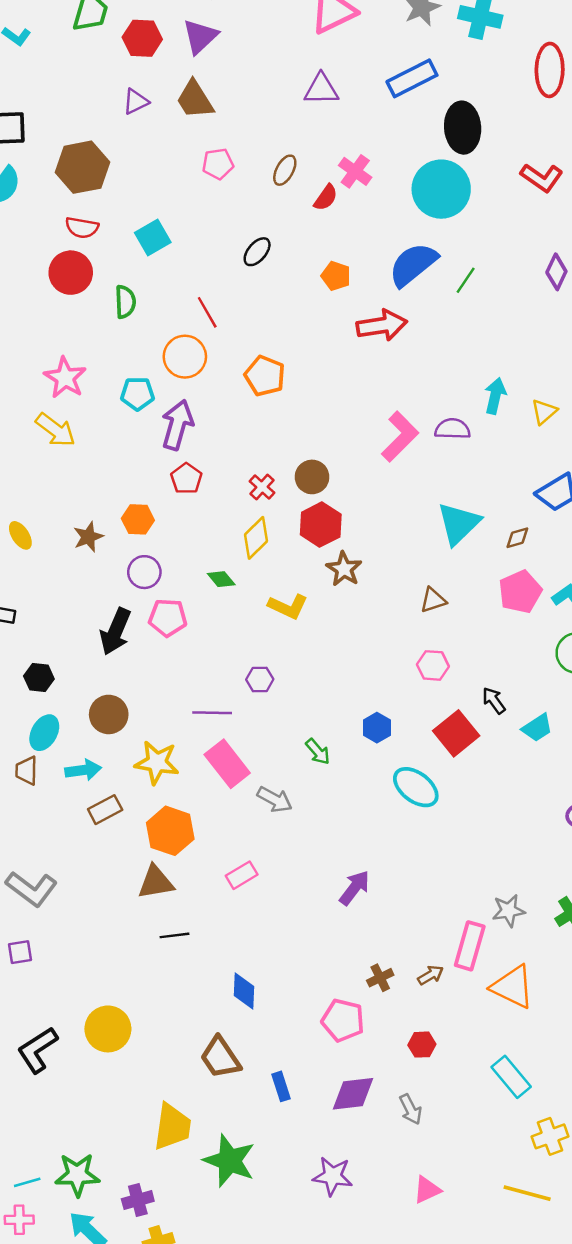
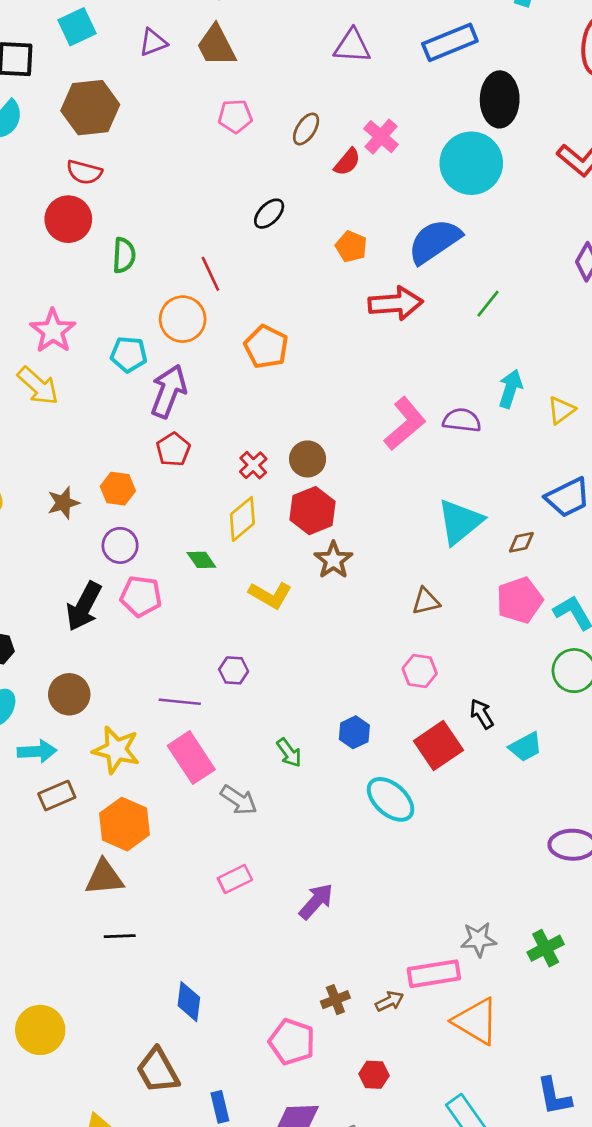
cyan square: (153, 237) -> (77, 27), moved
green line: (466, 280) -> (488, 304), moved
pink rectangle: (242, 875) -> (235, 879), moved
pink rectangle: (470, 946) -> (434, 974), turned 60

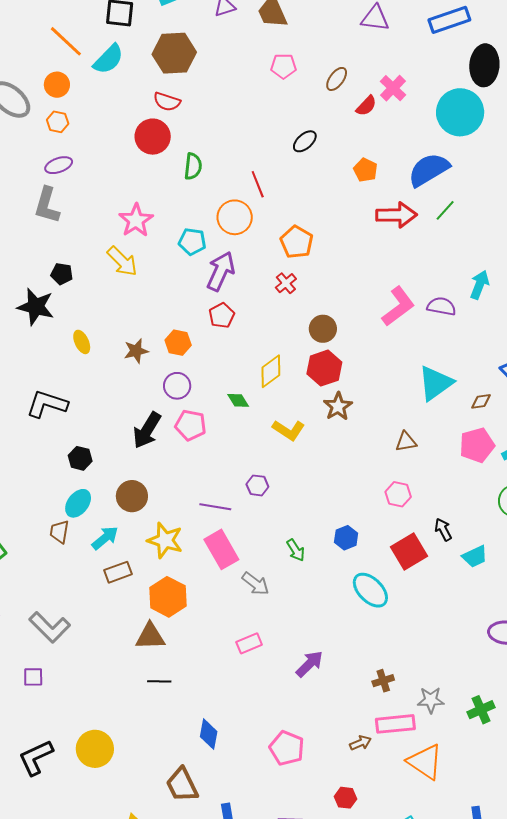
green line: (488, 304) -> (445, 210), moved
red cross: (253, 465) -> (286, 283), moved
cyan arrow: (37, 751) -> (105, 538), turned -40
brown cross: (335, 1000) -> (383, 681), moved
pink pentagon: (292, 1042) -> (287, 748), moved

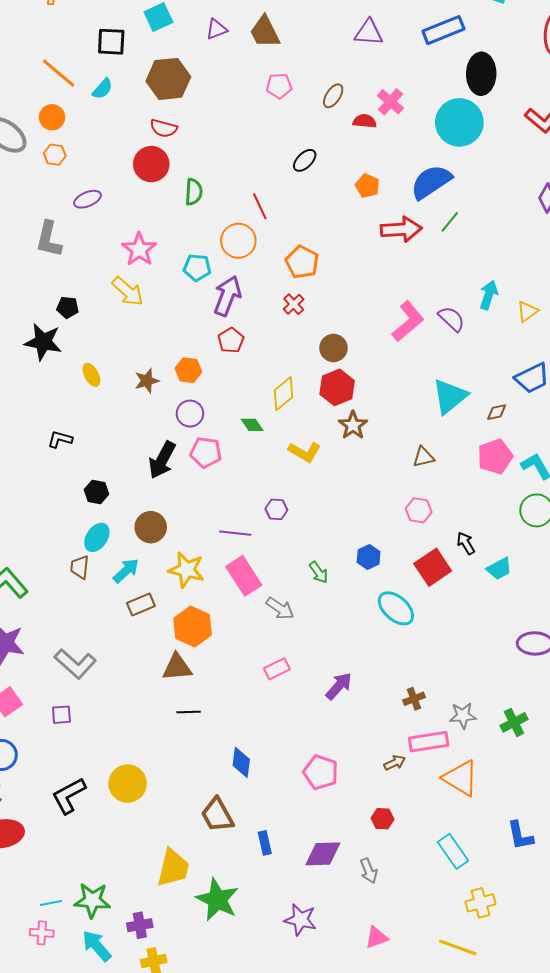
cyan semicircle: (108, 59) -> (102, 89), size x0.7
red semicircle: (366, 106) -> (365, 121), turned -125
purple ellipse: (59, 165) -> (88, 199), moved
purple semicircle: (441, 306) -> (451, 319), turned 36
black L-shape: (47, 404) -> (60, 439), size x0.6

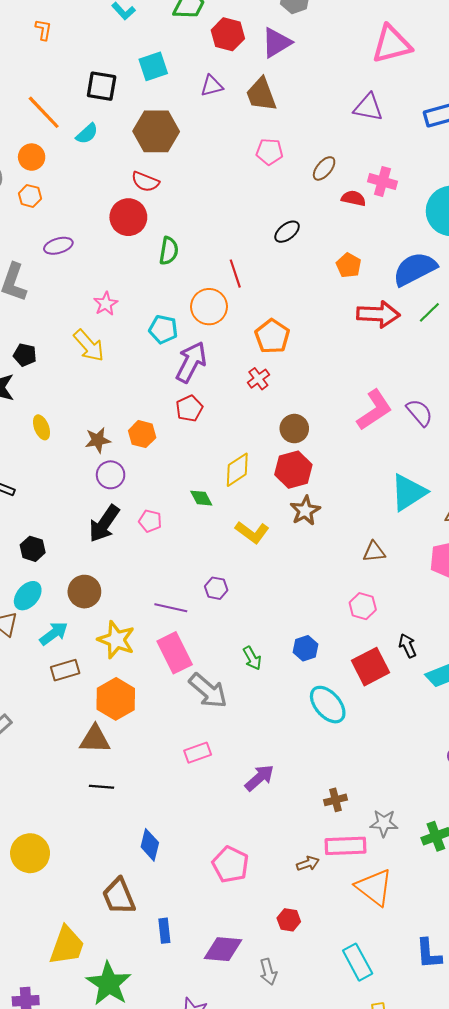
pink cross: (390, 102) -> (382, 182), turned -32
pink star: (139, 249) -> (106, 304), size x0.7
purple circle: (190, 414) -> (111, 475), moved
pink pentagon: (206, 452) -> (150, 521), size x0.7
gray arrow: (280, 608) -> (208, 691), size x1.4

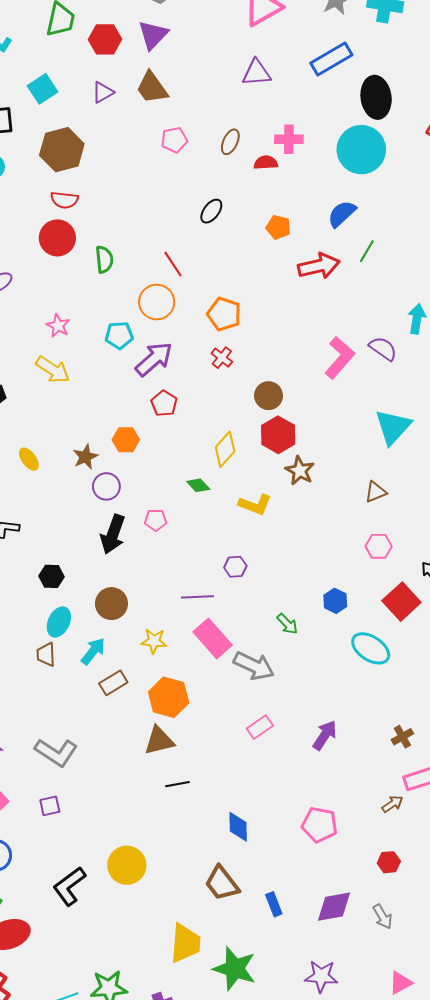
blue semicircle: (415, 269) -> (342, 214), size x0.7
purple arrow: (191, 362) -> (154, 359), turned 36
yellow star: (116, 640) -> (154, 641), size x0.7

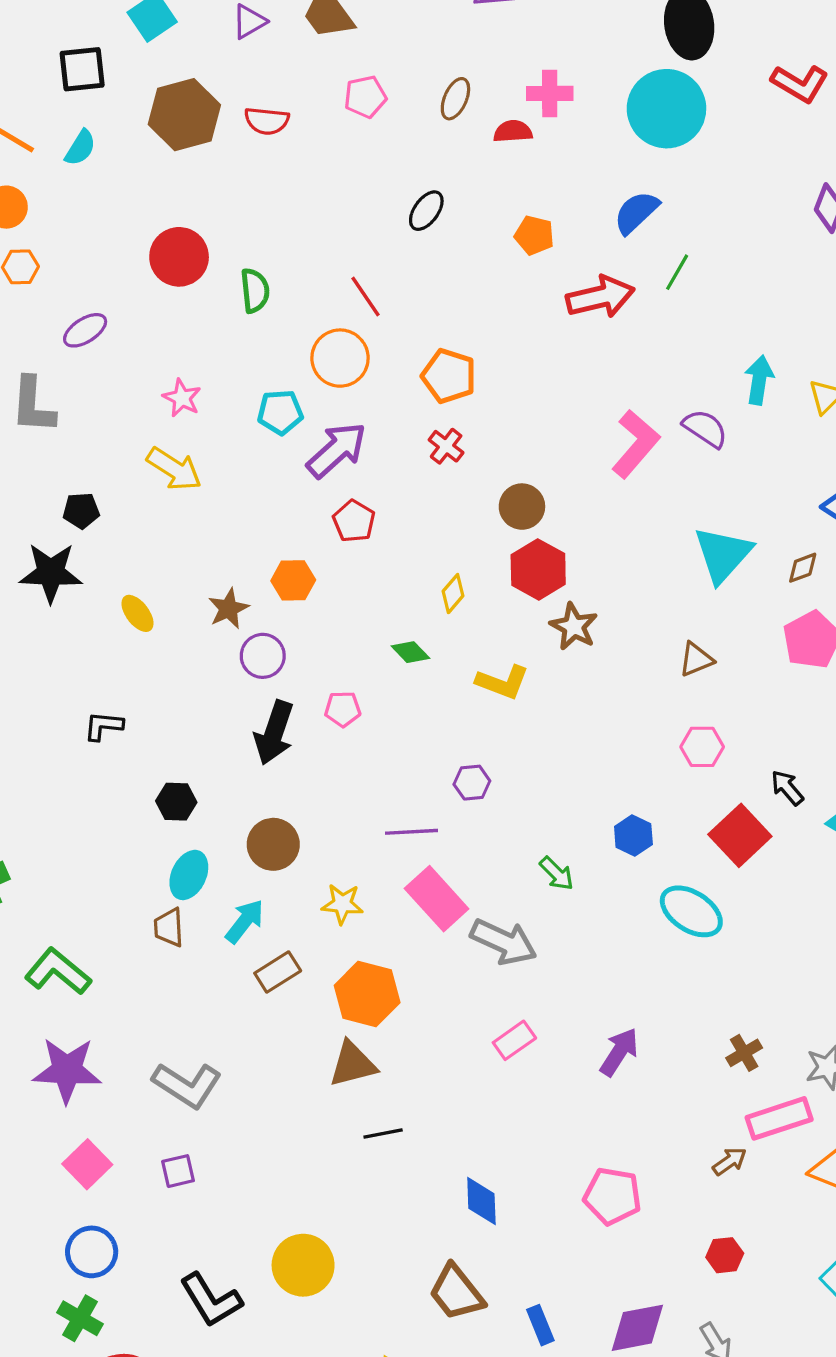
red semicircle: (64, 200) -> (267, 121), moved
yellow diamond: (225, 449) -> (453, 594), size x0.7
black L-shape: (69, 886) -> (211, 1300), turned -84

